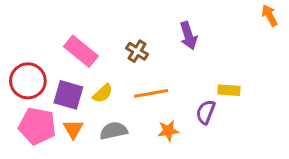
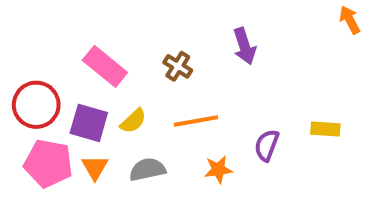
yellow rectangle: (229, 90) -> (325, 129), moved

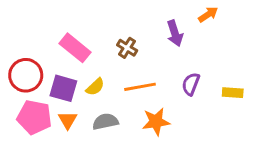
orange arrow: (350, 20) -> (208, 14), moved, turned 84
purple semicircle: (267, 145) -> (191, 84), moved
orange star: (218, 169) -> (156, 122), size x1.4

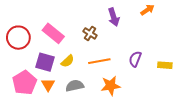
purple arrow: (175, 33) -> (114, 17), moved
red circle: (26, 75) -> (18, 38), moved
pink pentagon: (34, 117) -> (25, 83), turned 30

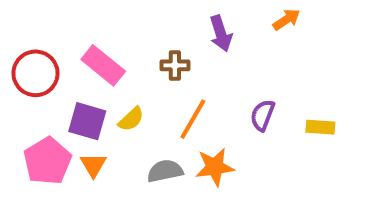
brown cross: (90, 33) -> (175, 65), turned -32
orange line: (99, 61) -> (193, 119), turned -50
gray semicircle: (75, 86) -> (165, 171), moved

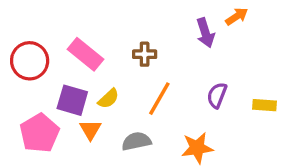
purple arrow: (221, 34) -> (205, 33), moved
orange triangle: (93, 165) -> (90, 130), moved
orange star: (215, 167) -> (197, 148), moved

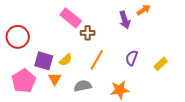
pink rectangle: (85, 54) -> (71, 18), moved
yellow rectangle: (265, 105) -> (161, 64), turned -48

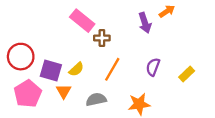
red circle: (18, 37) -> (21, 57), moved

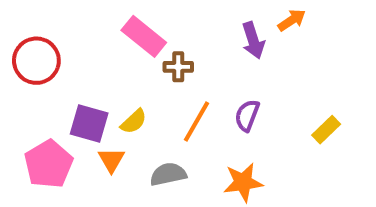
red circle: (21, 57) -> (36, 61), moved
purple semicircle: (153, 67) -> (247, 115), moved

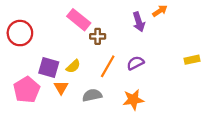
purple semicircle: (247, 115) -> (135, 63), turned 42
yellow rectangle: (326, 130) -> (192, 60), moved, turned 32

